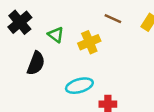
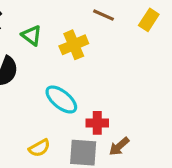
cyan ellipse: (79, 86) -> (61, 99), turned 55

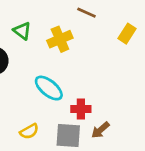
yellow rectangle: (149, 20) -> (127, 34), moved

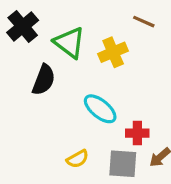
green triangle: (22, 31) -> (69, 43), size x1.5

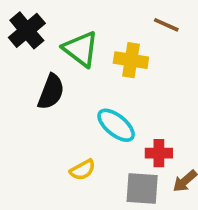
yellow cross: (113, 52) -> (131, 60), turned 32
yellow semicircle: (78, 159) -> (83, 170), moved

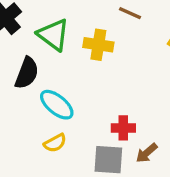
cyan ellipse: (116, 125) -> (57, 105), moved

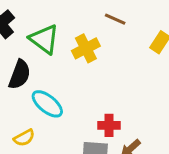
yellow cross: (98, 45) -> (86, 48), turned -36
yellow semicircle: (55, 143) -> (24, 138), moved

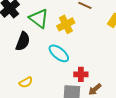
cyan ellipse: (47, 104) -> (59, 53), moved

